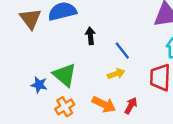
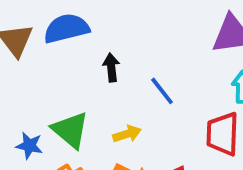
yellow arrow: (116, 74) -> (127, 134), moved

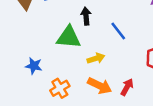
green triangle: (70, 130) -> (69, 37), moved, turned -35

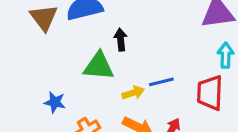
blue line: (118, 31) -> (161, 82), moved, turned -66

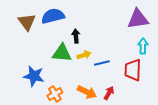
yellow arrow: (133, 93) -> (84, 55), moved
blue star: (55, 102) -> (34, 76), size x1.5

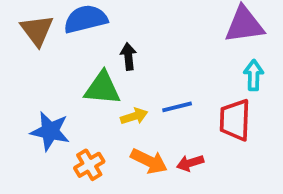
yellow arrow: (84, 55) -> (134, 116), moved
red arrow: (109, 93) -> (190, 163), turned -136

